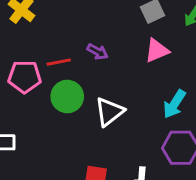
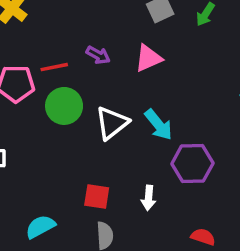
pink triangle: (157, 50) -> (148, 58), moved
cyan arrow: (174, 104) -> (159, 125), moved, turned -72

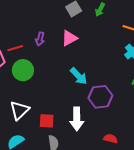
purple arrow: (98, 55) -> (40, 39), turned 80
white triangle: (112, 123) -> (20, 110), moved
white arrow: (148, 198) -> (77, 119), size x1.6

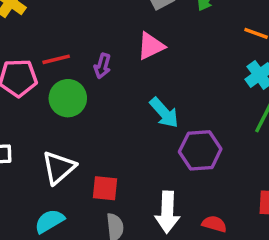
purple arrow: (40, 39) -> (102, 66), moved
white arrow: (77, 119) -> (167, 212), moved

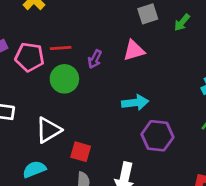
cyan arrow: (164, 113) -> (135, 103), turned -65

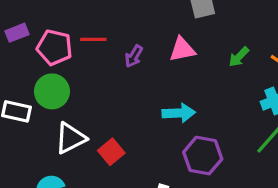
green arrow: (182, 22) -> (239, 57), moved
green circle: (64, 79) -> (52, 91), moved
red square: (81, 152) -> (111, 152), moved, turned 30

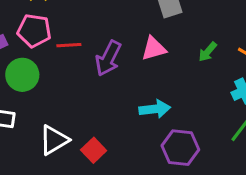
pink pentagon: (54, 47) -> (34, 31), moved
purple arrow: (134, 56) -> (108, 58), size x1.6
green circle: (52, 91) -> (22, 75), moved

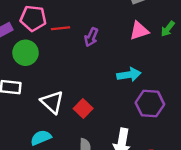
pink triangle: (154, 49) -> (139, 31), moved
purple arrow: (108, 58) -> (91, 37), size x0.7
white triangle: (54, 140) -> (52, 102), turned -45

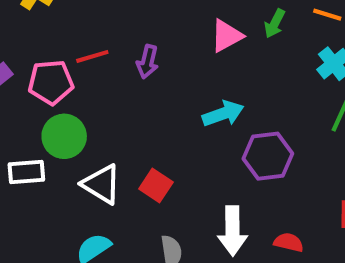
pink pentagon: (33, 18) -> (51, 82), moved
green circle: (25, 53) -> (64, 136), moved

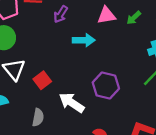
cyan arrow: (223, 114) -> (84, 40), moved
white arrow: (232, 231) -> (72, 103), moved, turned 105

